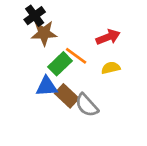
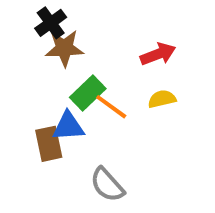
orange line: (76, 56) -> (111, 107), moved
brown rectangle: (67, 96) -> (49, 144), moved, turned 35
gray semicircle: (87, 105) -> (107, 185), moved

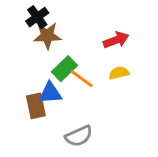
gray semicircle: (107, 185) -> (79, 136), turned -72

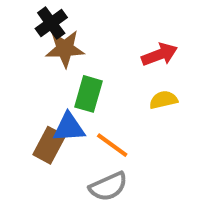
green rectangle: (64, 69) -> (89, 94), turned -30
orange line: (82, 79) -> (112, 145), moved
brown rectangle: (36, 106) -> (49, 145), turned 40

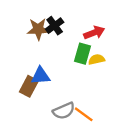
black cross: (51, 23) -> (55, 26), moved
green rectangle: (89, 94) -> (83, 54), moved
orange line: (112, 145) -> (84, 114), moved

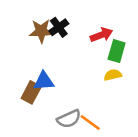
green rectangle: (83, 54) -> (117, 51), moved
yellow semicircle: (97, 59) -> (113, 75), moved

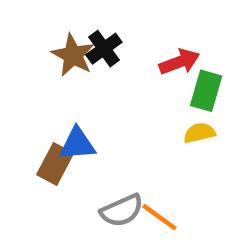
brown star: (41, 31) -> (73, 55), turned 30

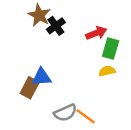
brown star: (73, 55) -> (39, 15), moved

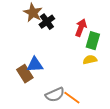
red arrow: (96, 33) -> (81, 28), turned -48
brown rectangle: (30, 88) -> (25, 74), turned -60

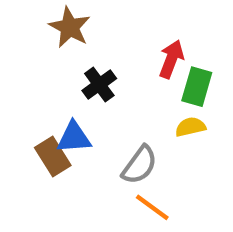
black cross: (47, 22) -> (99, 84), moved
gray semicircle: (55, 95) -> (140, 165), moved, turned -30

